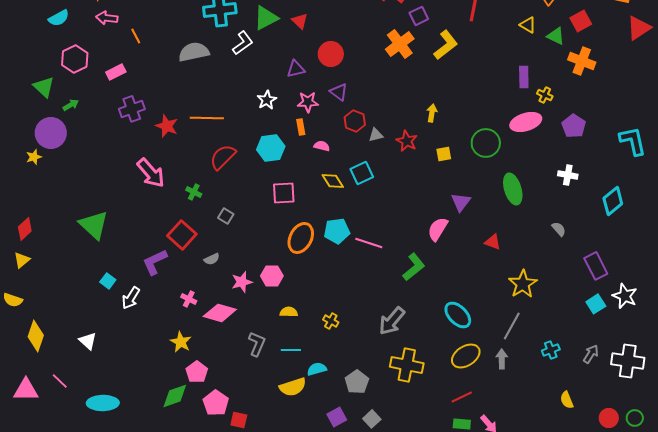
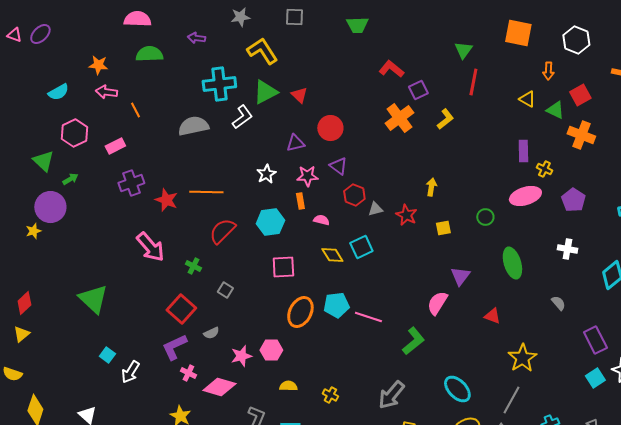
yellow L-shape: (446, 45) -> (445, 119), size x0.7
green circle: (486, 143) -> (485, 217), size x0.6
purple L-shape: (155, 262) -> (174, 347), moved

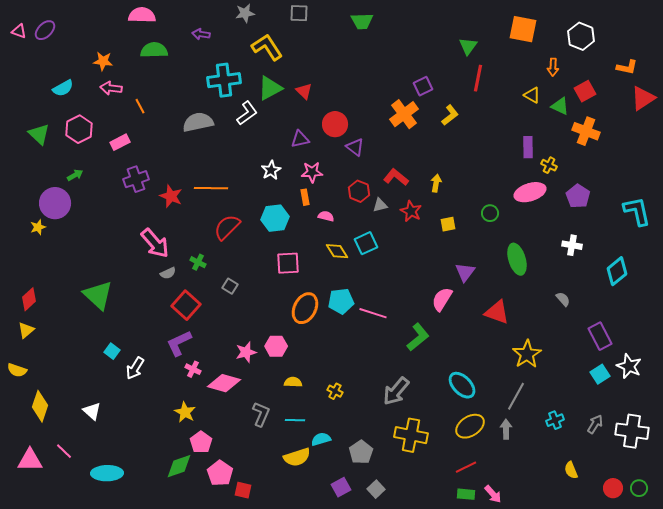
red L-shape: (391, 69) -> (396, 177), moved
green triangle: (43, 161) -> (39, 134), moved
purple triangle: (338, 166) -> (355, 147), moved
red triangle: (492, 316) -> (497, 312), size x1.5
gray semicircle: (211, 333) -> (168, 273), moved

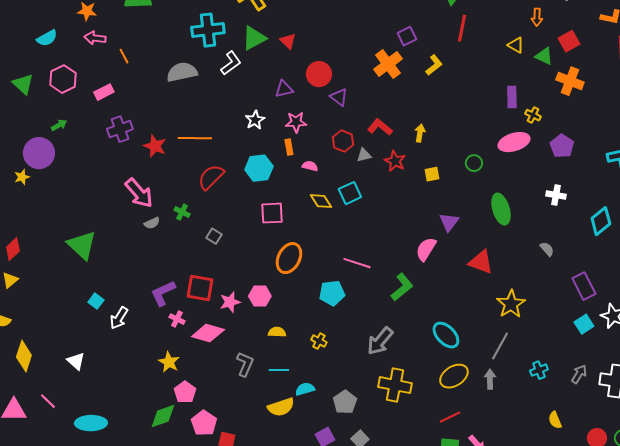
cyan pentagon: (341, 301) -> (332, 293), moved
red square: (186, 305) -> (200, 288), moved, turned -32

